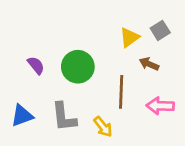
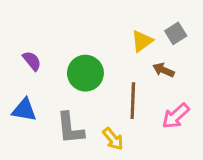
purple semicircle: (36, 65) -> (32, 61), moved
pink arrow: (160, 106) -> (176, 116), turned -44
blue triangle: (22, 116) -> (24, 110), moved, turned 30

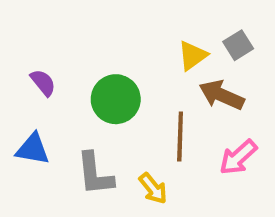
brown arrow: (163, 70) -> (222, 95), size x1.5

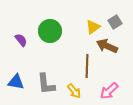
green circle: (116, 99) -> (50, 31), moved
blue triangle: (33, 149) -> (16, 82), moved
pink arrow: (238, 157) -> (109, 91), moved

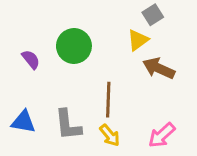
gray square: (115, 22) -> (153, 15), moved
brown line: (87, 66) -> (108, 100), moved

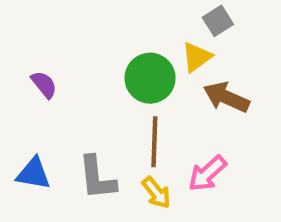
green circle: (74, 46) -> (150, 78), moved
pink arrow: (162, 135) -> (207, 174), moved

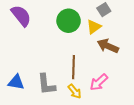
green circle: (150, 78) -> (69, 21), moved
purple semicircle: (44, 85) -> (21, 16), moved, size x1.6

